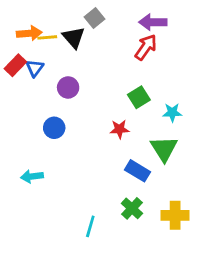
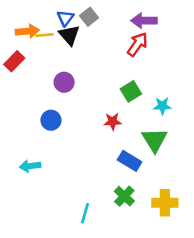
blue triangle: (35, 68) -> (65, 18), moved

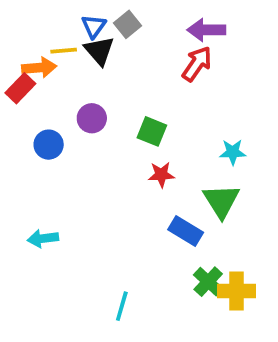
orange arrow: (27, 31) -> (39, 68), moved
green square: (131, 91) -> (152, 131), moved, turned -36
blue circle: (51, 120) -> (49, 145), moved
green cross: (124, 196) -> (208, 282), moved

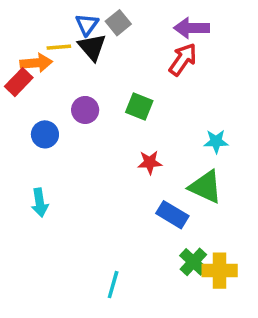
green square: (152, 131) -> (139, 106), moved
green triangle: (221, 201) -> (206, 187), turned -33
cyan arrow: (43, 238) -> (40, 203), moved, turned -92

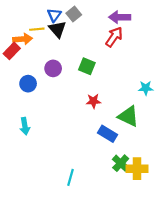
cyan star: (216, 141) -> (146, 88), moved

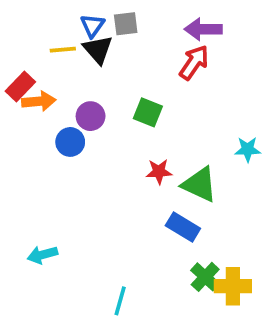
gray square: (74, 14) -> (126, 24), turned 32
orange arrow: (23, 39) -> (39, 101), moved
blue circle: (28, 84) -> (70, 142), moved
green triangle: (128, 116) -> (200, 184), moved
cyan arrow: (25, 126) -> (42, 255), moved, turned 84

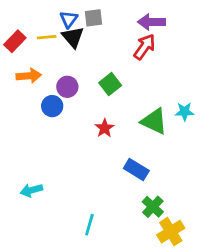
red rectangle: (20, 87) -> (15, 41), moved
green square: (148, 112) -> (110, 84), turned 30
red star: (159, 172) -> (105, 128), moved, turned -30
green triangle: (200, 184) -> (154, 121), moved
yellow cross: (233, 286) -> (171, 232), moved, turned -32

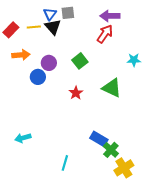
cyan star: (185, 112) -> (134, 60), moved
blue rectangle: (136, 170) -> (99, 139), moved

